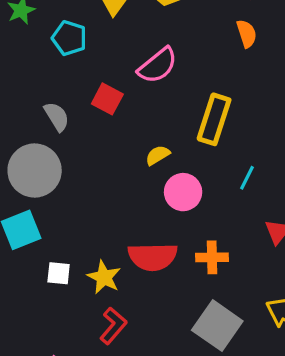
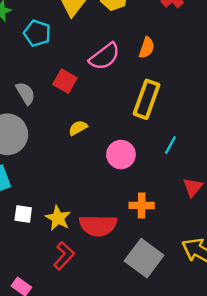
orange semicircle: (247, 34) -> (147, 48), moved, turned 35
yellow semicircle: (158, 155) -> (78, 128), moved
red semicircle: (153, 257) -> (98, 225), moved

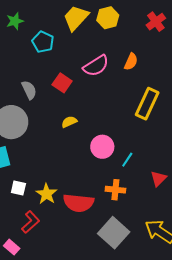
yellow rectangle: (147, 99) -> (147, 104), moved
cyan line: (170, 145) -> (127, 160), moved
red L-shape: (64, 256) -> (31, 222), moved

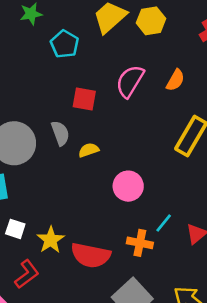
pink semicircle: (96, 66) -> (130, 81), turned 148
red square: (62, 83) -> (84, 99), turned -30
gray semicircle: (29, 90) -> (60, 133), moved
cyan line: (127, 160) -> (164, 223), moved

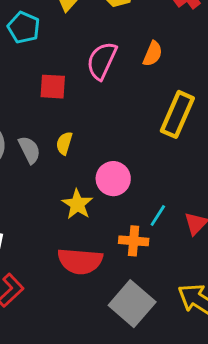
gray semicircle: (60, 133) -> (29, 150), moved
yellow semicircle: (89, 150) -> (64, 143), turned -48
yellow star: (51, 240) -> (77, 204), moved

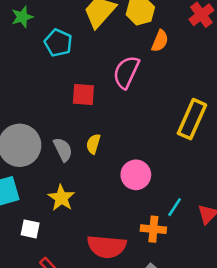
orange semicircle: (153, 54) -> (160, 41), moved
yellow star: (77, 204) -> (61, 198), moved

